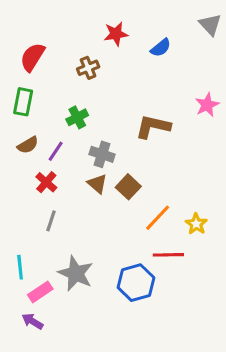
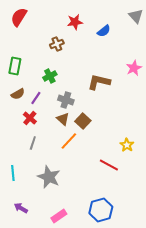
red semicircle: (32, 57) -> (19, 17), moved
orange line: (158, 218) -> (69, 141), moved
red line: (168, 255) -> (109, 165), turned 30
blue hexagon: (136, 283) -> (101, 210), moved
pink rectangle: (40, 292) -> (59, 216), moved

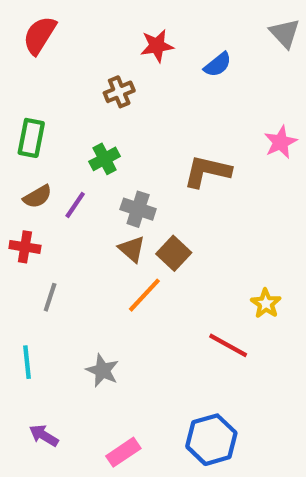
red cross: (30, 118) -> (25, 247), moved, turned -32
gray line: (33, 143) -> (50, 297), moved
gray star: (49, 177) -> (102, 371), size x0.7

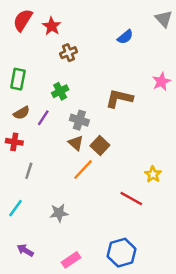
red star: (157, 46) -> (52, 26), moved, turned -30
cyan line: (27, 362) -> (16, 208), turned 42
gray star: (102, 371) -> (59, 213), turned -30

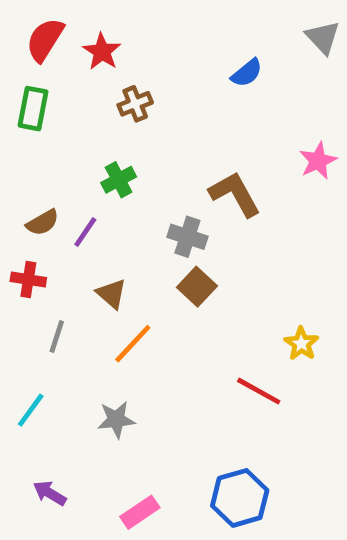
green rectangle: (18, 79) -> (33, 109), moved
brown L-shape: (119, 98) -> (235, 194), turned 48
gray cross: (79, 120) -> (187, 237), moved
brown triangle: (76, 143) -> (111, 294), moved
orange line: (83, 170) -> (133, 344), moved

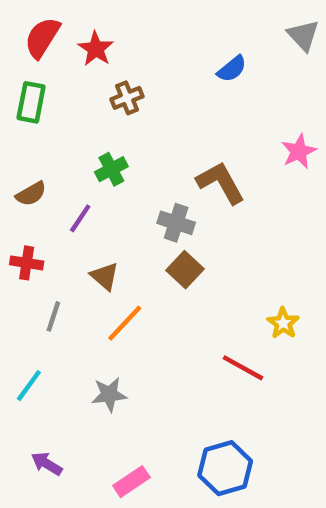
brown semicircle: (43, 223) -> (31, 194), moved

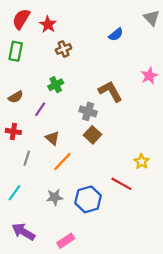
purple arrow: (47, 464) -> (23, 232), size x1.5
blue hexagon: (225, 468) -> (88, 199), moved

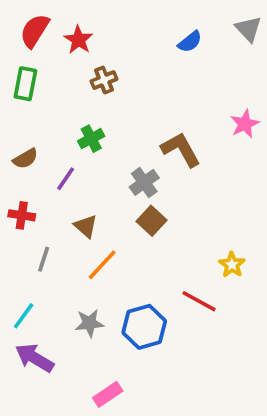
blue semicircle: (116, 35) -> (190, 42), moved
gray cross: (88, 111) -> (144, 182), turned 36
purple arrow: (23, 232) -> (35, 358), moved

